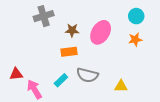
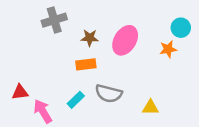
cyan circle: (136, 16) -> (181, 28), moved

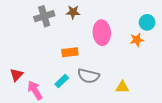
brown star: (90, 38) -> (73, 12), moved
pink ellipse: (125, 40) -> (102, 33), turned -35
red triangle: (20, 92) -> (16, 75), turned -40

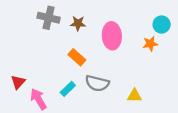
brown star: (73, 12) -> (78, 23), moved
gray cross: (44, 16) -> (49, 18), turned 30
orange rectangle: (70, 52) -> (77, 57), turned 49

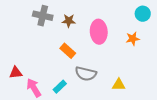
cyan circle: (162, 25) -> (143, 14), moved
red triangle: (18, 82) -> (16, 73), turned 40
cyan rectangle: (68, 89) -> (60, 87), moved

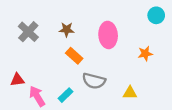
gray cross: (43, 16) -> (28, 32), moved, turned 30
brown star: (69, 21) -> (67, 30), moved
orange star: (133, 39) -> (145, 54), moved

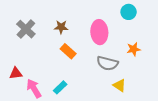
cyan circle: (156, 15) -> (129, 12), moved
gray semicircle: (94, 81) -> (107, 63), moved
yellow triangle: (130, 93) -> (119, 85), turned 32

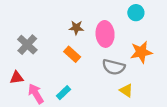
brown star: (61, 27) -> (76, 28), moved
gray cross: (26, 29) -> (27, 45), moved
orange star: (134, 49) -> (141, 52), size x1.5

